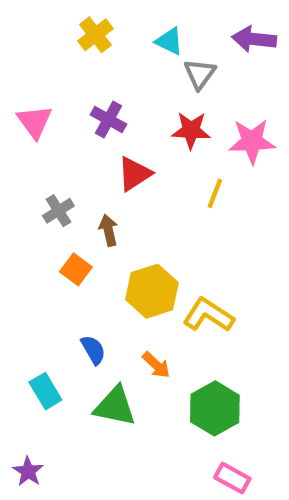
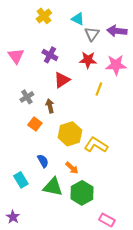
purple arrow: (254, 39) -> (117, 31), moved
green hexagon: (215, 408) -> (82, 193), moved

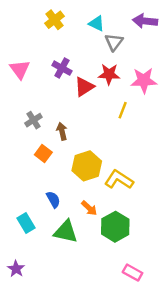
purple arrow: (117, 31) -> (145, 21), moved
red triangle: (62, 80) -> (84, 87), moved
green hexagon: (82, 193) -> (115, 227), moved

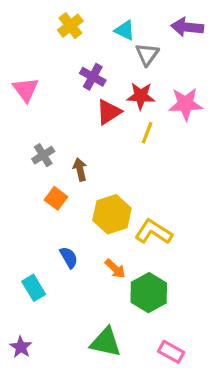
purple cross: (62, 68) -> (93, 77), moved
yellow line: (123, 110) -> (147, 133), moved
green triangle: (66, 232) -> (106, 342), moved

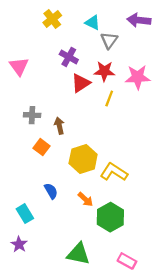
gray cross: (43, 155) -> (32, 115), turned 35
purple star: (21, 347) -> (19, 244), moved

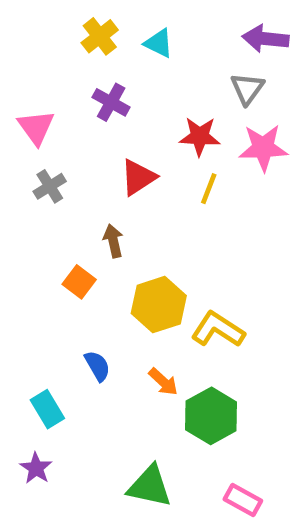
cyan triangle: (93, 23) -> (159, 43), moved
gray triangle: (109, 40) -> (247, 89), moved
purple cross: (69, 57) -> (111, 102), moved
red triangle: (81, 83) -> (138, 177), moved
gray cross: (32, 115) -> (50, 186), moved, turned -35

